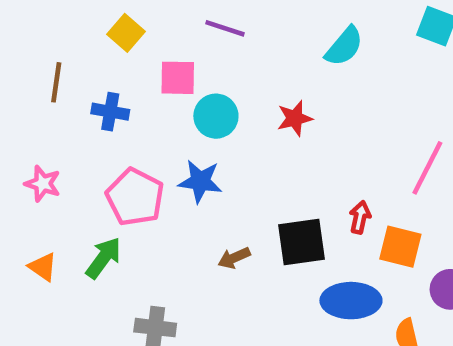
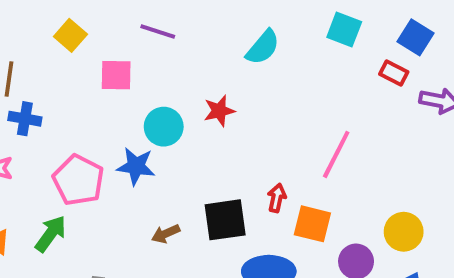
blue cross: (110, 112) -> (25, 119), moved
cyan circle: (216, 116) -> (164, 127), moved

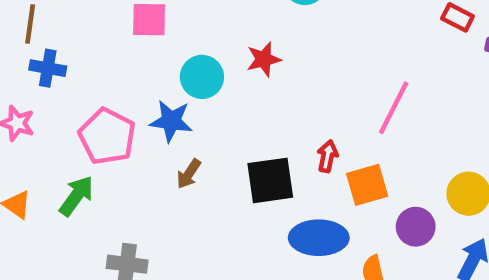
orange square: (312, 224) -> (367, 185), turned -30
brown arrow: (166, 234) -> (189, 174), moved, turned -32

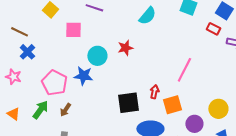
brown line: (30, 24) -> (19, 32), turned -72
blue cross: (48, 68) -> (27, 52), turned 35
brown arrow: (189, 174) -> (65, 110), moved

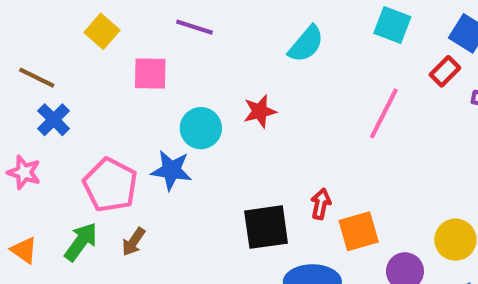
red rectangle: (213, 29) -> (445, 71), turned -72
pink line: (184, 70) -> (384, 113), moved

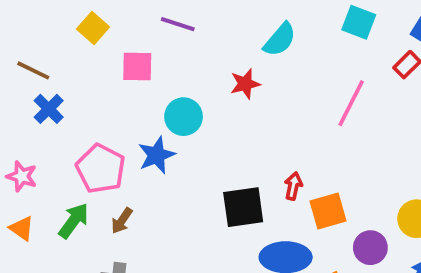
red star: (260, 111) -> (245, 84), moved
blue star: (171, 170) -> (157, 155), turned -30
pink star: (24, 172) -> (22, 176), moved

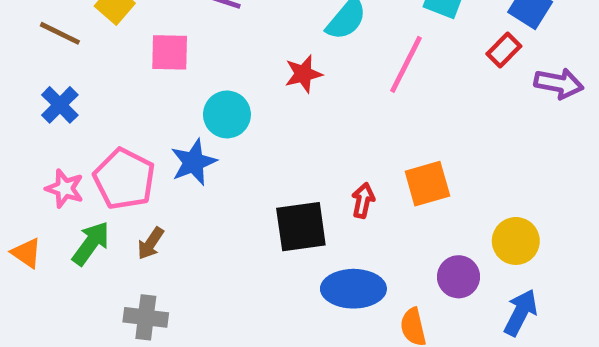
brown line: (33, 70) -> (60, 33), moved
pink line: (351, 103) -> (406, 64), moved
pink star: (22, 176) -> (65, 188), moved
orange square: (328, 211) -> (427, 184), moved

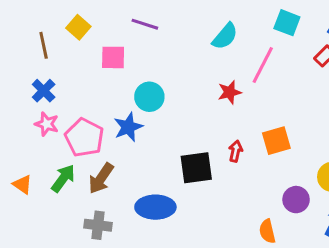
brown line: (60, 33) -> (44, 45), turned 52
red star: (303, 74) -> (229, 92), moved
pink star: (65, 188) -> (47, 124), moved
brown arrow: (151, 243) -> (101, 178), size x1.5
blue ellipse: (353, 289) -> (155, 207), moved

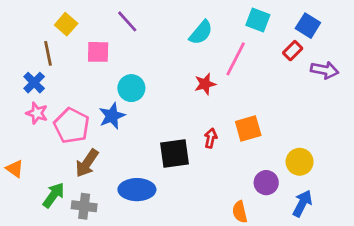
purple line: (145, 24) -> (127, 21), turned 30
brown line: (44, 45) -> (48, 53), moved
green arrow: (63, 178) -> (54, 195), moved

